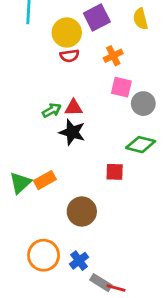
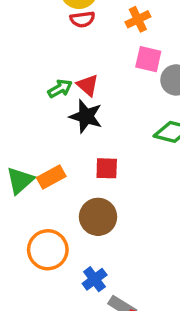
red triangle: (74, 108) -> (88, 85), turned 42
red square: (115, 172) -> (107, 168), moved
orange circle: (44, 255) -> (48, 250), moved

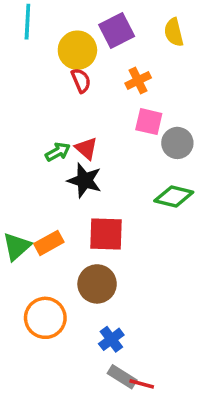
red semicircle: (82, 19) -> (81, 80), turned -105
red square: (107, 168) -> (106, 234), size x1.5
blue cross: (95, 279) -> (111, 339), moved

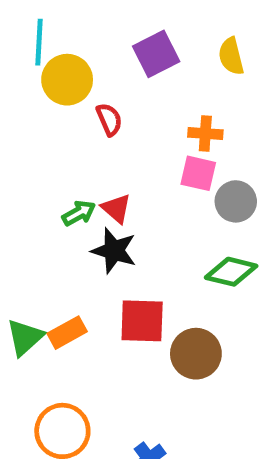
yellow circle: (77, 50) -> (67, 80), moved
orange cross: (138, 80) -> (205, 134), moved, turned 30
brown circle: (97, 284) -> (196, 354), moved

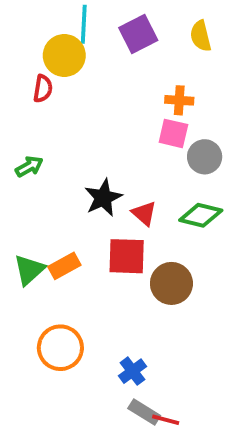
cyan line: (39, 42) -> (84, 24), moved
red semicircle: (109, 119) -> (43, 89), moved, turned 32
red triangle: (116, 208) -> (144, 213), moved
green arrow: (79, 213) -> (29, 167), moved
black star: (114, 251) -> (103, 198), turned 30

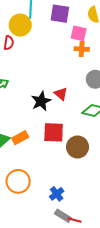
purple square: (138, 34) -> (60, 14), turned 36
pink square: (173, 133) -> (79, 33), moved
red triangle: (144, 213) -> (61, 94), moved

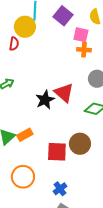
purple square: (60, 14) -> (63, 16), turned 30
red triangle: (61, 94) -> (64, 93), size x1.5
red square: (54, 132) -> (57, 152), moved

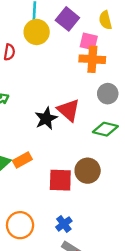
yellow circle: (25, 27) -> (37, 32), moved
orange cross: (84, 50) -> (92, 59), size x1.5
orange circle: (23, 177) -> (20, 225), moved

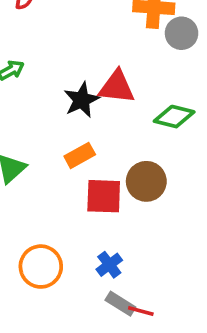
gray circle: (108, 94) -> (182, 33), moved
red triangle: (69, 110) -> (117, 87), turned -35
orange rectangle: (22, 160) -> (80, 155), moved

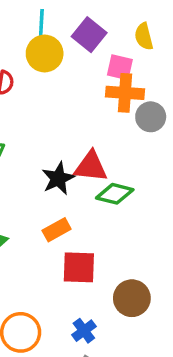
green diamond: (174, 117) -> (115, 194), moved
brown circle: (146, 181) -> (132, 298), moved

